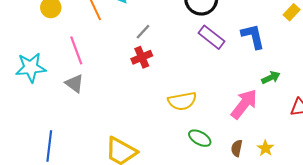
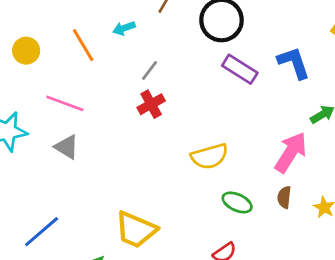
pink line: (76, 50) -> (65, 103), turned -44
blue line: (49, 146) -> (42, 232), turned 48
brown semicircle: (237, 148) -> (284, 197), moved

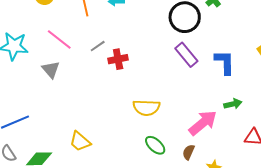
gray line: (150, 71) -> (98, 46), moved
yellow trapezoid: (136, 230) -> (80, 141), size x0.7

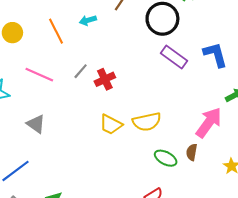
gray triangle: (51, 70) -> (36, 124), moved
yellow trapezoid: (80, 141) -> (111, 125), moved
brown semicircle: (189, 152) -> (192, 152), moved

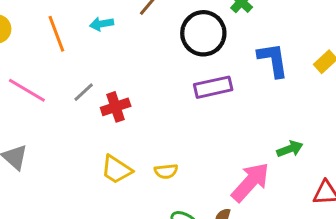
blue L-shape: (215, 55) -> (273, 60), moved
purple rectangle: (174, 57) -> (213, 87), turned -55
yellow semicircle: (147, 122) -> (166, 171), size x0.6

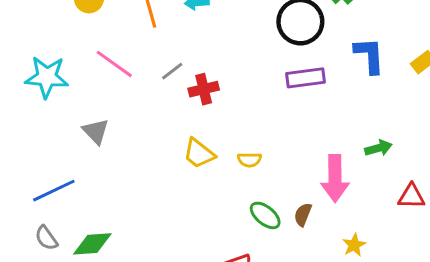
pink arrow: (250, 182) -> (335, 178), turned 132

